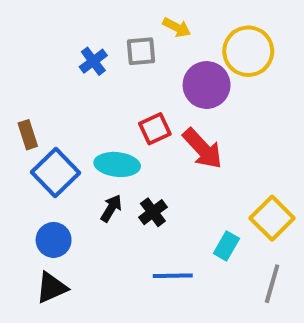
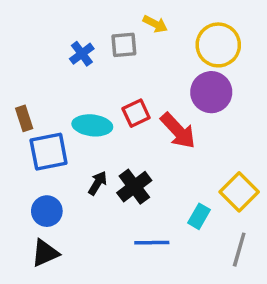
purple circle: (207, 85) -> (211, 92), moved
cyan ellipse: (117, 164) -> (92, 125), moved
blue square: (56, 172) -> (49, 152), turned 33
black cross: (153, 212) -> (134, 187), size x1.4

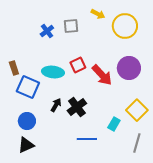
yellow arrow: (155, 24) -> (98, 14), moved
purple circle: (211, 92) -> (129, 68), moved
blue square: (49, 152) -> (28, 87), turned 35

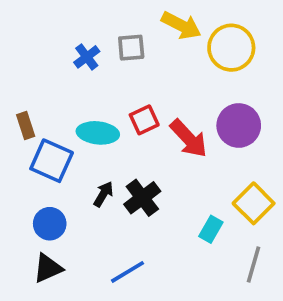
yellow arrow: (98, 14) -> (181, 25), size x1.5
blue line: (87, 139) -> (128, 272), moved, turned -30

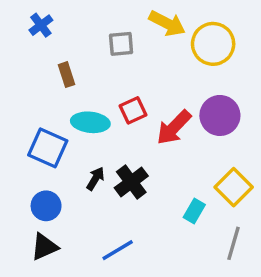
blue cross: (87, 57) -> (41, 25), moved
brown rectangle: (26, 125) -> (66, 75), moved
red arrow: (189, 138) -> (174, 127), turned 87

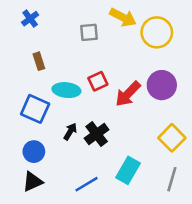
brown rectangle: (66, 75) -> (39, 61), moved
cyan rectangle: (194, 211) -> (128, 170), moved, size x1.5

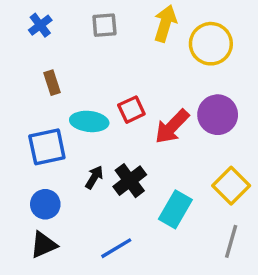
yellow arrow: (123, 17) -> (165, 23), turned -100
gray square: (89, 32) -> (104, 25), moved
blue square: (35, 109) -> (47, 147), turned -36
cyan rectangle: (128, 170) -> (175, 209), moved

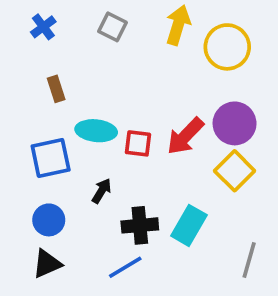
gray square: (104, 25) -> (113, 27), turned 32
red square: (131, 110) -> (138, 143), moved, turned 32
black cross: (130, 181) -> (140, 225), moved, turned 32
yellow square: (231, 186) -> (235, 171), moved

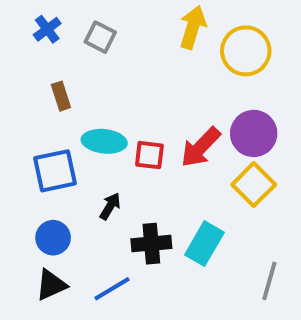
gray square: (113, 27) -> (100, 37), moved
blue line: (125, 267) -> (112, 289), moved

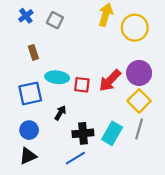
gray line: (269, 281) -> (139, 129), moved
blue line: (112, 289) -> (75, 158), moved

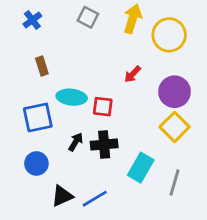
gray square: (55, 20) -> (88, 17), moved
red arrow: (110, 80) -> (133, 74), moved, size x0.6
gray line: (139, 129) -> (175, 182), moved
black cross: (83, 133) -> (104, 145), moved
black triangle: (28, 156) -> (62, 196), moved

